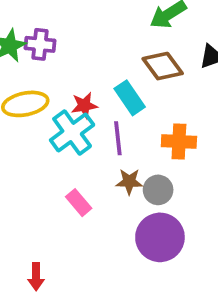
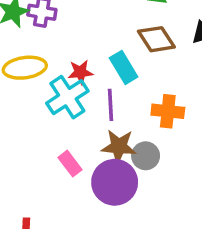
brown star: (129, 182) -> (119, 146), size x1.4
purple circle: (160, 237) -> (115, 182), moved

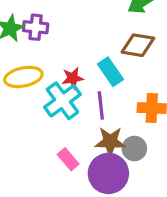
brown diamond: (156, 39) -> (138, 45), turned -44

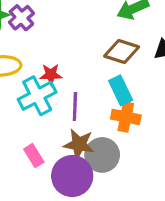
purple cross: (36, 27) -> (21, 18), turned 35
cyan rectangle: (110, 72) -> (121, 90), moved
gray circle: (134, 149) -> (102, 155), size x1.4

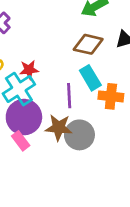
purple line: (75, 106) -> (69, 96), moved
orange cross: (126, 117) -> (111, 96), moved
purple circle: (72, 176) -> (24, 117), moved

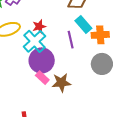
brown star: (59, 128) -> (61, 83), moved
gray circle: (79, 135) -> (102, 64), moved

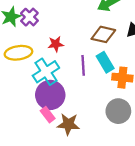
red star: (39, 26) -> (56, 44), moved
purple line: (71, 40) -> (83, 65), moved

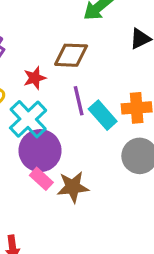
brown diamond: (103, 34) -> (71, 55), moved
cyan rectangle: (105, 62) -> (103, 115), moved

